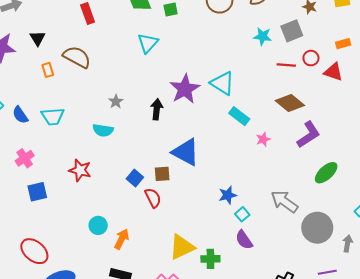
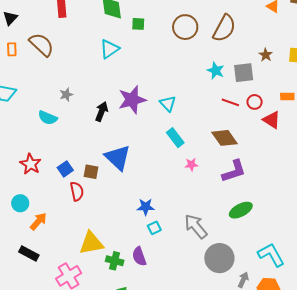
cyan triangle: (222, 83) -> (168, 104), size x0.7
red star: (80, 170) -> (31, 164), moved
purple semicircle: (244, 240) -> (139, 256), moved

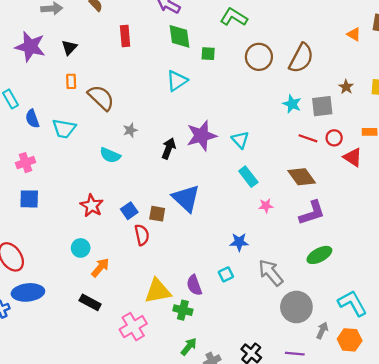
brown semicircle: (41, 45) -> (101, 98), moved
blue star: (146, 207) -> (239, 242), moved
purple semicircle: (139, 256) -> (194, 285), moved

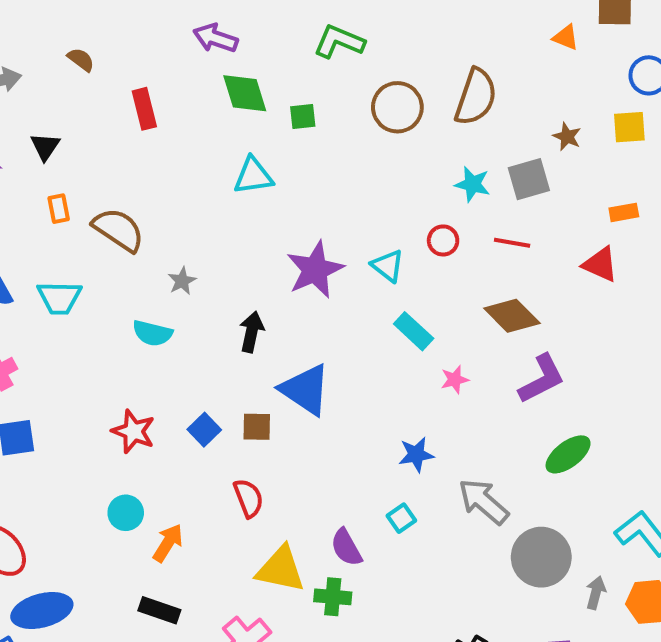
cyan triangle: (177, 81) -> (253, 176), turned 35
red circle: (334, 138) -> (443, 240), moved
black arrow: (169, 148) -> (252, 332), moved
red semicircle: (142, 235) -> (248, 498), moved
yellow triangle: (158, 291) -> (281, 569), turned 32

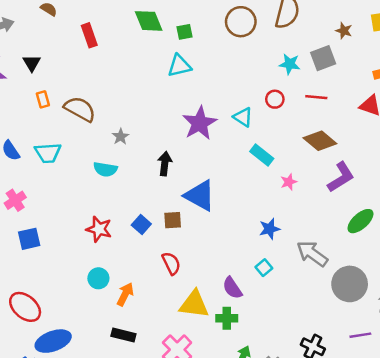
cyan triangle: (253, 176) -> (179, 66), moved

